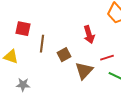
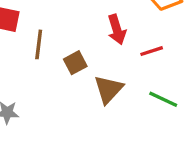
red line: (107, 58) -> (152, 51), moved

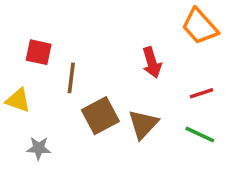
red line: (152, 51) -> (201, 93), moved
brown square: (75, 63) -> (100, 116), moved, size x1.5

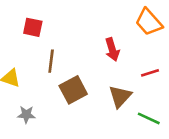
red square: (39, 52) -> (33, 27), moved
brown triangle: (143, 124) -> (120, 96), moved
green line: (200, 134) -> (149, 118), moved

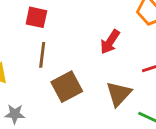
red square: (33, 27) -> (36, 17), moved
red arrow: (112, 49) -> (110, 42), turned 50

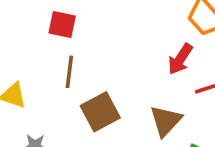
red arrow: (110, 42) -> (180, 59), moved

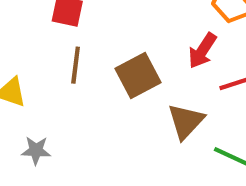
brown square: (100, 112) -> (138, 76), moved

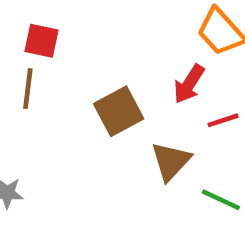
brown line: (76, 65) -> (28, 89), moved

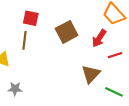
brown square: (119, 111) -> (67, 32), moved

